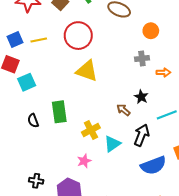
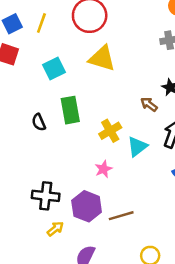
yellow line: (39, 40) -> (41, 23), turned -56
cyan square: (27, 82) -> (54, 68), moved
black cross: (36, 181) -> (46, 196), size x1.5

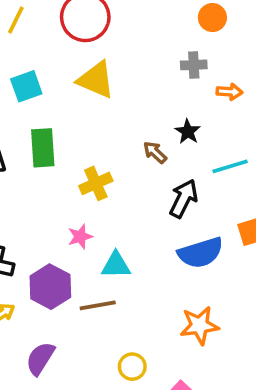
cyan triangle: (137, 147) -> (116, 265), moved, turned 30

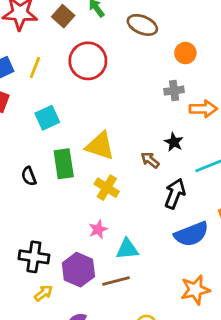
yellow triangle: (96, 80) -> (100, 146), moved
orange arrow: (229, 92) -> (203, 109), size x1.4
yellow cross: (96, 183) -> (107, 188), turned -30

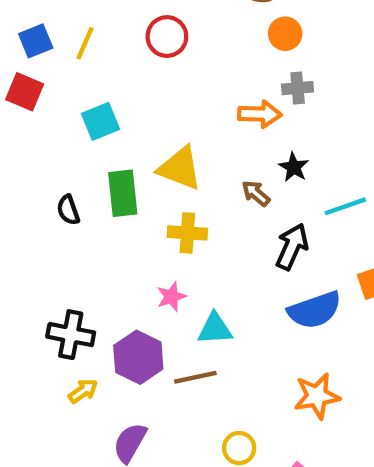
orange circle: (185, 53) -> (285, 34), moved
red circle: (88, 61) -> (167, 37), size x0.7
orange arrow: (203, 109) -> (260, 114), moved
yellow cross: (107, 188) -> (187, 233), turned -30

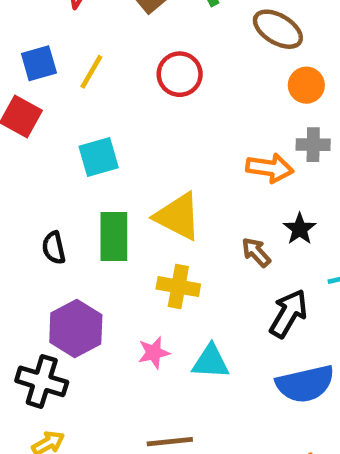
cyan triangle: (215, 329) -> (211, 362), moved
purple hexagon: (138, 357) -> (76, 328), moved

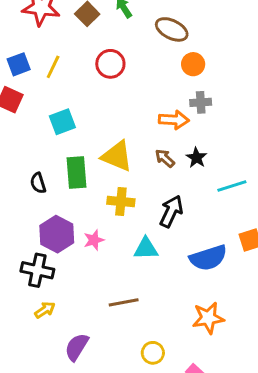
brown arrow: (256, 252) -> (165, 158), moved
black arrow: (288, 313) -> (171, 211), moved
pink star: (154, 353) -> (94, 240), moved

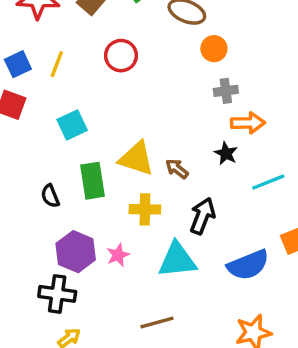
orange arrow: (174, 120) -> (248, 123), moved
brown arrow: (165, 158) -> (177, 169), moved
cyan triangle: (146, 249) -> (177, 260), size x1.4

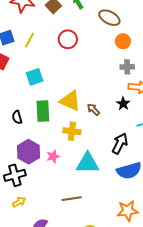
black arrow: (202, 216) -> (120, 144), moved
black cross: (57, 294) -> (15, 175), turned -30

